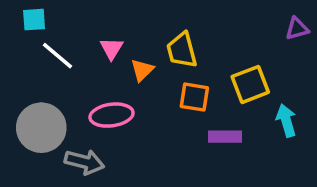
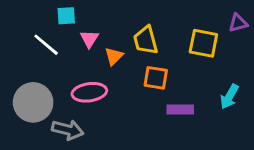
cyan square: (34, 20) -> (66, 16), moved
yellow square: (250, 84) -> (203, 43), moved, turned 32
cyan arrow: (286, 120) -> (229, 97), turned -135

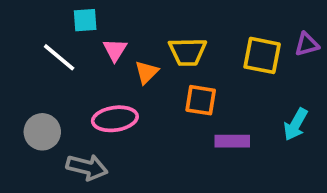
purple triangle: (238, 23) -> (307, 44), moved
yellow trapezoid: (146, 40) -> (188, 52), turned -76
gray circle: (33, 102) -> (42, 132), size x0.7

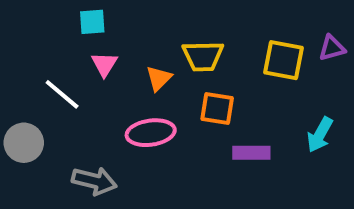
pink triangle: (115, 50) -> (104, 64), moved
white line: (59, 57) -> (62, 94), moved
pink ellipse: (115, 119) -> (151, 133), moved
gray circle: (42, 132) -> (24, 143), moved

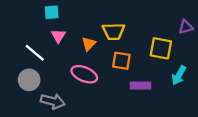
yellow square: (284, 60) -> (161, 48), moved
pink ellipse: (151, 133) -> (84, 74), turned 30
gray circle: (24, 143) -> (29, 80), moved

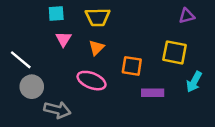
purple triangle: (186, 27) -> (187, 16), moved
yellow trapezoid: (114, 31) -> (98, 17), moved
white line: (35, 53) -> (21, 60), moved

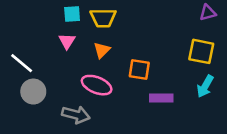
cyan square: (56, 13) -> (72, 14), moved
purple triangle: (187, 16) -> (208, 13), moved
yellow square: (175, 52) -> (201, 51), moved
gray arrow: (57, 110) -> (76, 115), moved

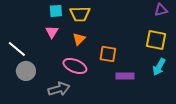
gray arrow: (76, 115) -> (59, 89), turned -30

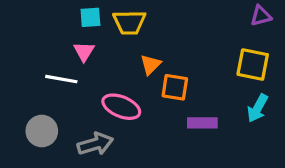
orange triangle: (79, 39) -> (150, 64), moved
white line: (17, 49) -> (61, 79), moved, turned -30
gray circle: (26, 71) -> (42, 131), moved

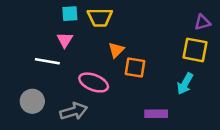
purple triangle: (261, 16) -> (203, 22), moved
cyan arrow: (258, 108) -> (185, 84), moved
purple rectangle: (202, 123) -> (156, 114), moved

